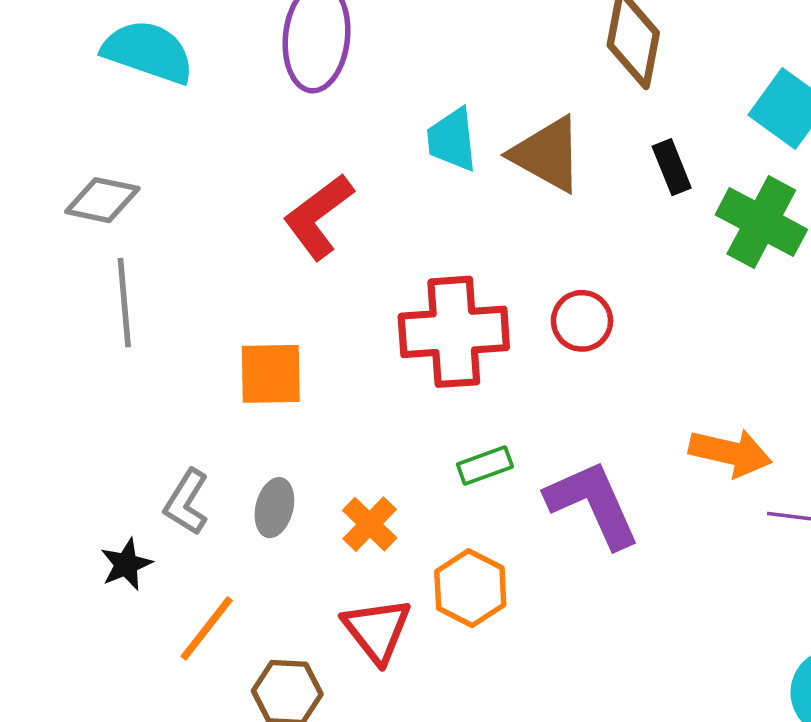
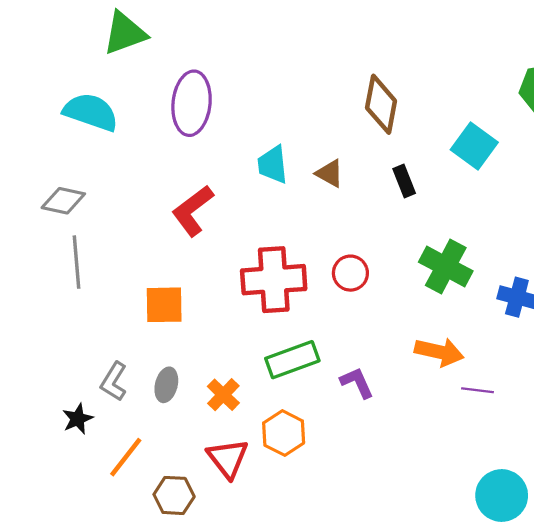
brown triangle: (547, 154) -> (330, 173), size x0.6
green cross: (761, 222) -> (446, 266), moved
green rectangle: (485, 465) -> (292, 360), size x1.6
purple L-shape: (593, 504) -> (357, 383), size x0.6

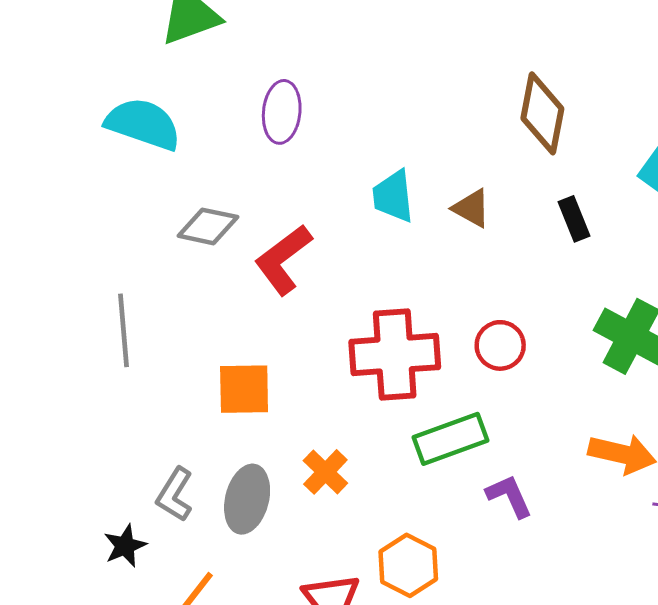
purple ellipse: (192, 103) -> (282, 112), size x0.7
gray diamond: (63, 201) -> (208, 226), moved
green rectangle: (292, 360) -> (450, 439), moved
gray ellipse: (166, 385) -> (247, 499), size x1.4
orange cross: (223, 395) -> (325, 472), moved

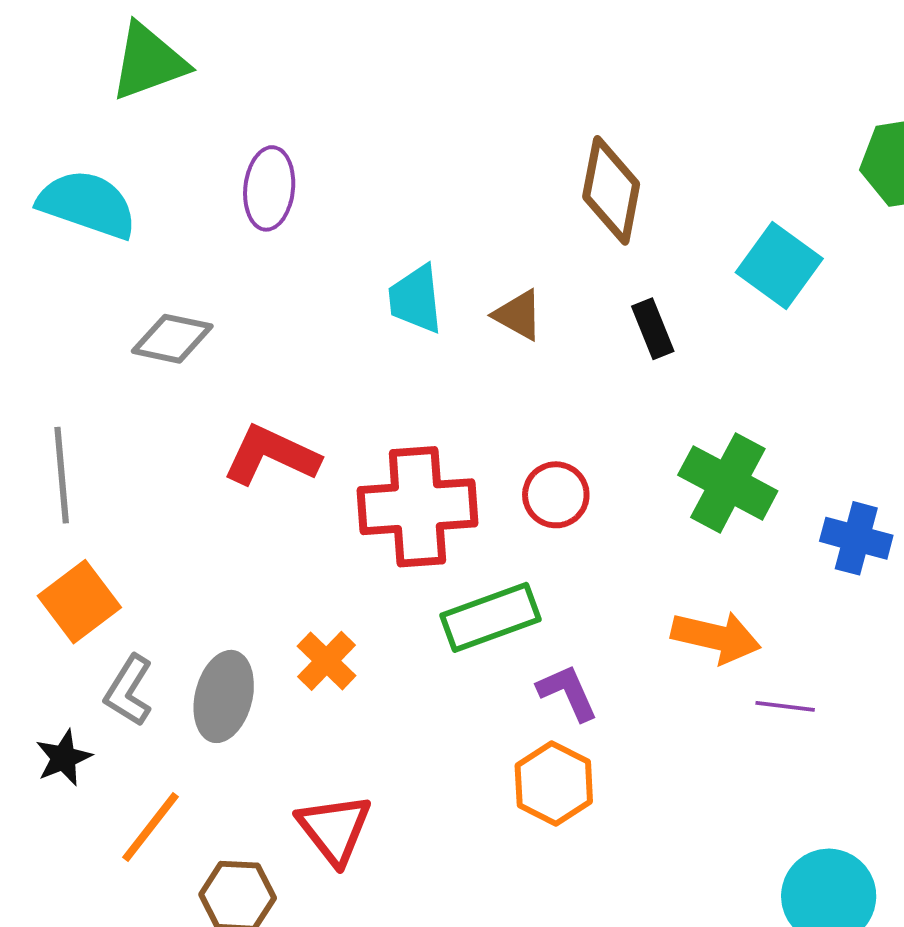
red L-shape: (283, 260) -> (271, 455), moved, turned 62
orange square: (244, 389) -> (79, 602), moved, turned -36
orange hexagon: (408, 565) -> (554, 783), moved

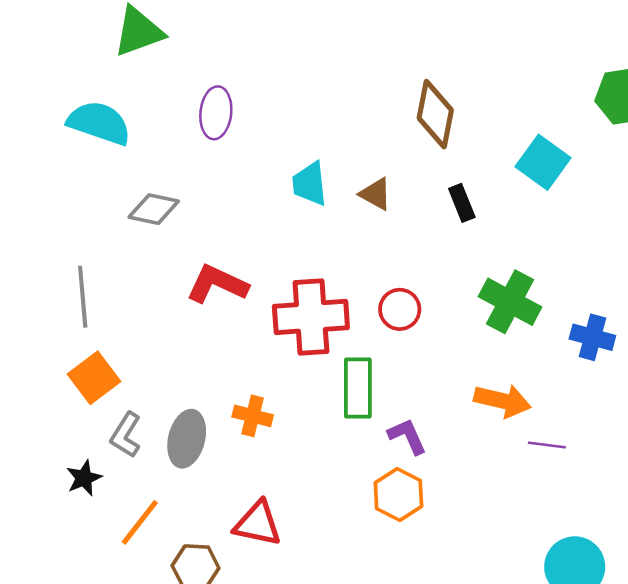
green rectangle: (491, 617) -> (358, 388), turned -70
orange cross: (327, 661) -> (253, 416), turned -30
red triangle: (334, 829) -> (258, 524), turned -40

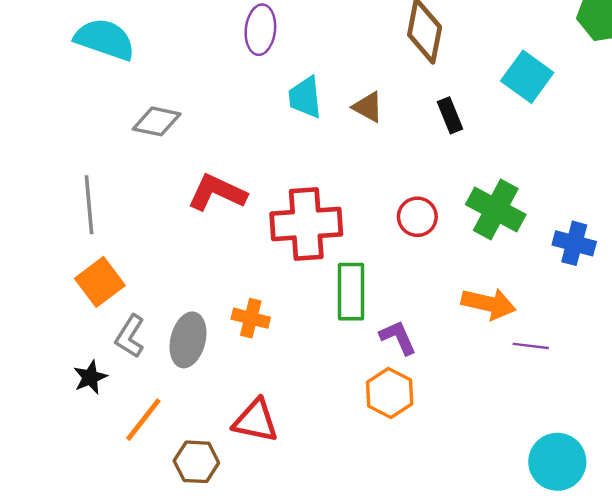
purple ellipse: (216, 113) -> (260, 30), moved
red circle: (400, 309) -> (417, 217), moved

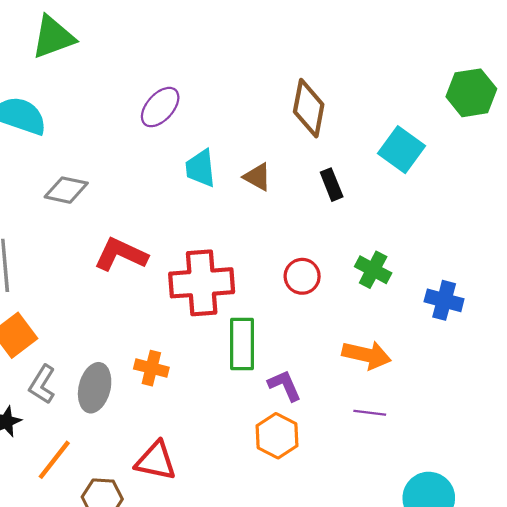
purple ellipse: (260, 30) -> (160, 107), turned 36
green cross: (496, 210) -> (373, 270), size x0.7
purple line: (531, 346) -> (370, 413), moved

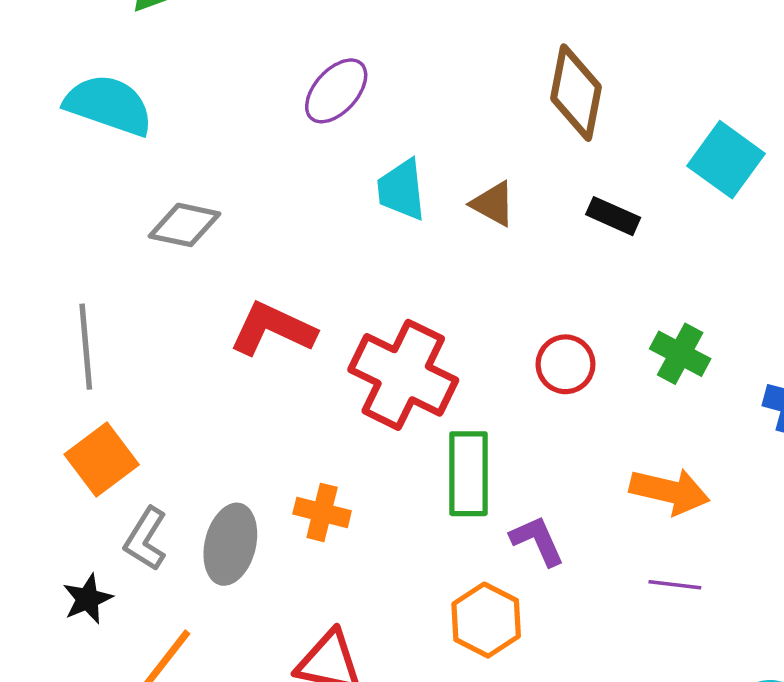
black rectangle: (332, 185) -> (613, 216), turned -44
red cross: (202, 283) -> (403, 375), turned 30
orange hexagon: (277, 436) -> (486, 620), moved

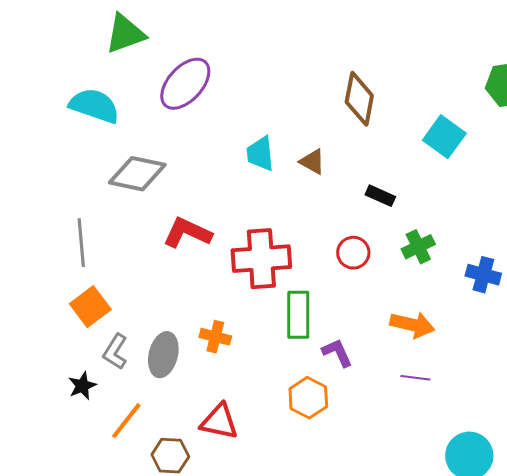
purple ellipse: (336, 91) -> (185, 84), moved, size x1.4
black rectangle: (613, 216) -> (380, 196), moved
gray diamond: (185, 225) -> (137, 174), size x1.4
green cross: (680, 354) -> (418, 247), turned 36
red cross: (403, 375) -> (261, 259), turned -30

